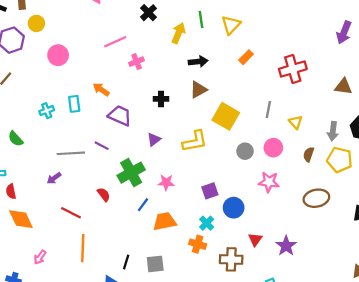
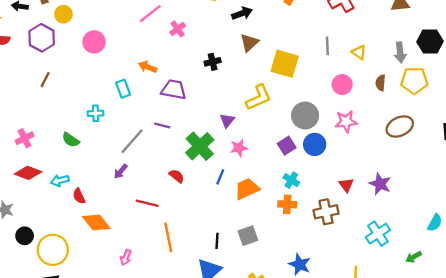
cyan cross: (47, 111) -> (96, 113), moved, turned 32
purple triangle: (154, 140) -> (227, 120), moved
gray circle: (245, 151) -> (305, 115), moved, size x1.5
gray line: (71, 153) -> (132, 141), turned -32
blue circle: (234, 208) -> (315, 144), moved

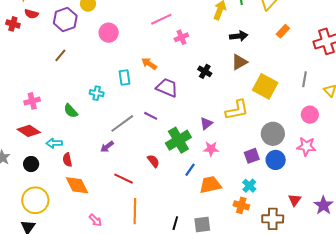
black cross: (213, 62) -> (205, 71), turned 32
black circle: (25, 236) -> (31, 164), moved
pink arrow: (126, 257) -> (95, 220), turned -80

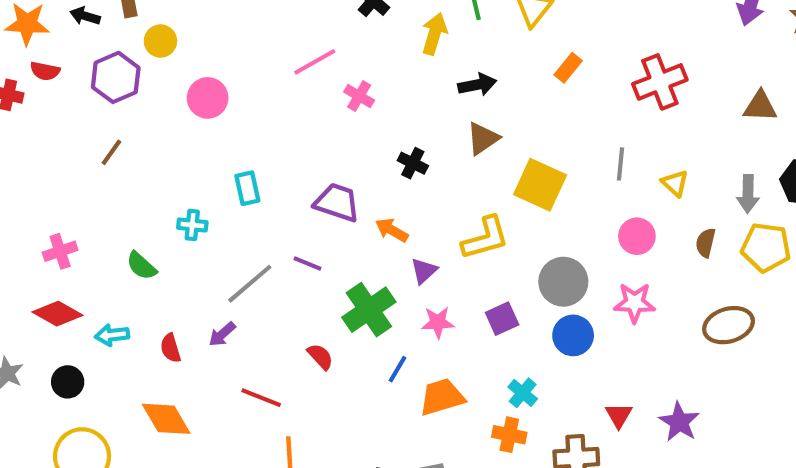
pink cross: (181, 37) -> (359, 96), turned -32
orange arrow: (149, 64) -> (392, 230), moved
purple square: (252, 156) -> (502, 319), moved
red semicircle: (67, 160) -> (171, 348), moved

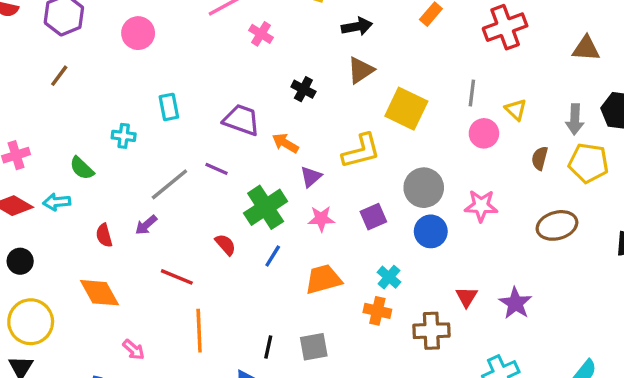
pink circle: (637, 236) -> (484, 133), moved
cyan arrow: (112, 335) -> (57, 202), moved
blue line: (397, 369) -> (273, 256), moved

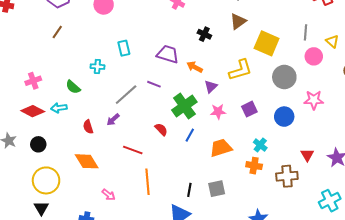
gray circle: (424, 188) -> (284, 77), moved

